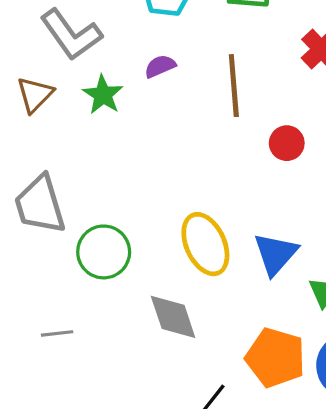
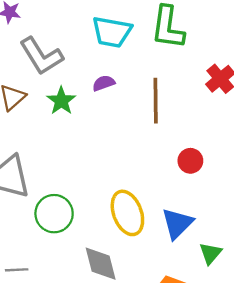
red circle: (287, 143) -> (190, 161), moved

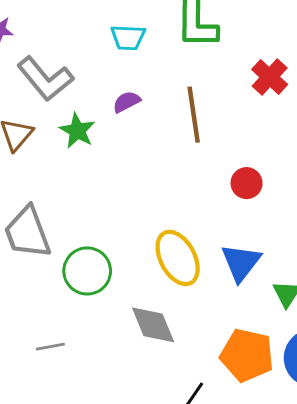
cyan trapezoid: (112, 32) -> (128, 37), size x0.7

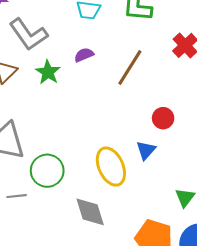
brown line: (194, 115) -> (130, 68), turned 36
blue triangle: (241, 263) -> (146, 150), moved, size x0.7
gray line: (50, 347) -> (17, 196), moved

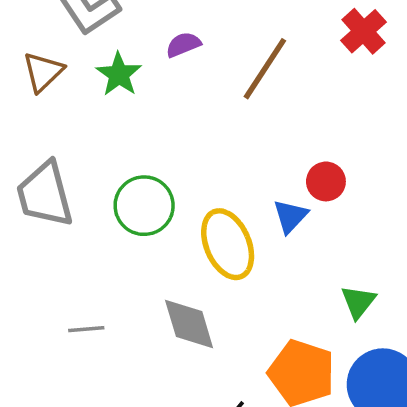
red circle: (163, 118) -> (326, 181), moved
green circle: (47, 171) -> (144, 206), moved
gray line: (17, 196) -> (86, 329), moved

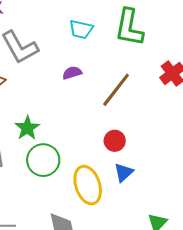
green star: (119, 74) -> (27, 128), moved
red circle: (326, 181) -> (115, 141), moved

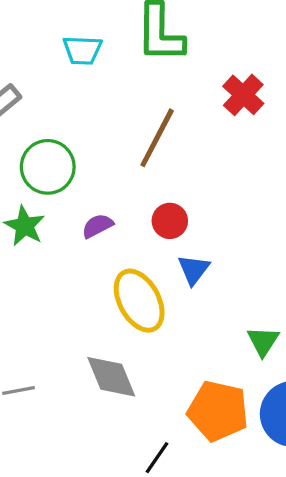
purple semicircle: (72, 73) -> (97, 226), moved
green circle: (43, 160) -> (48, 167), moved

